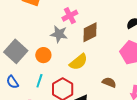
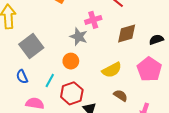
brown diamond: (90, 32) -> (127, 33), moved
orange circle: (43, 55) -> (71, 61), moved
yellow semicircle: (78, 62) -> (112, 70), moved

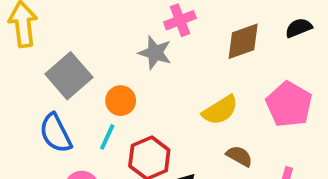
black semicircle: (156, 40) -> (299, 28), moved
orange circle: (71, 61) -> (121, 101), moved
blue semicircle: (22, 77) -> (56, 133), size x1.5

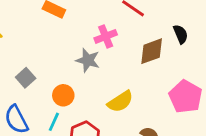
black semicircle: (299, 28) -> (181, 34), moved, turned 90
gray square: (69, 76) -> (26, 78), size x0.6
yellow semicircle: (220, 110) -> (120, 102), moved

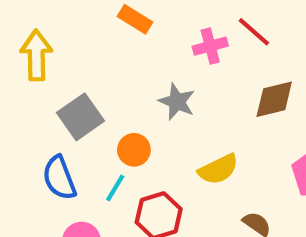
pink cross: (106, 36) -> (210, 46), moved
gray square: (26, 78) -> (80, 117), size x1.5

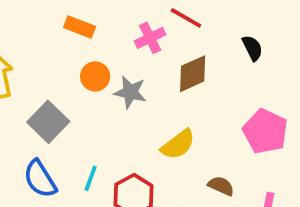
brown diamond: (274, 99) -> (193, 74), moved
orange circle: (134, 150) -> (95, 76), moved

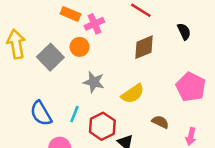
pink cross: (150, 38) -> (94, 24), moved
gray star: (130, 92) -> (94, 82), moved
gray square: (48, 122) -> (50, 57), moved

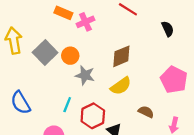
orange circle: (80, 47) -> (70, 56), moved
brown diamond: (144, 47) -> (121, 56), moved
blue semicircle: (41, 113) -> (21, 103), moved

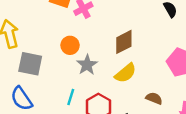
gray square: (45, 52) -> (30, 64), moved, turned -30
gray star: (85, 75) -> (87, 65), turned 30

